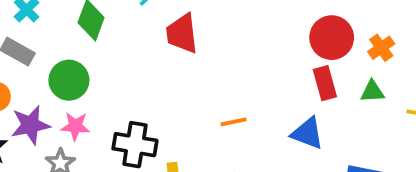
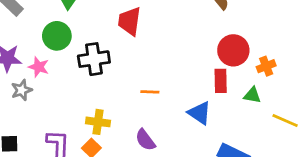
green circle: (69, 80) -> (57, 36), moved
black cross: (135, 145) -> (94, 59), moved, turned -32

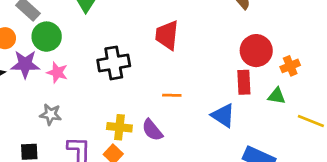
red trapezoid: (129, 21) -> (167, 35), moved
green circle: (57, 36) -> (47, 37), moved
gray star: (22, 90) -> (51, 114), moved, turned 30
purple semicircle: (145, 140) -> (152, 130), moved

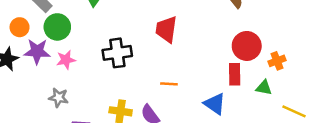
pink star: (57, 72) -> (66, 60), turned -30

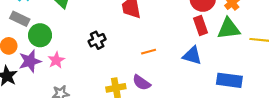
black cross: (117, 53) -> (97, 40), size x0.7
green triangle: (264, 88) -> (229, 29), size x1.6

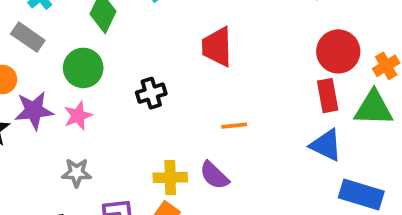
green circle: (40, 35) -> (83, 68), moved
blue triangle: (192, 56) -> (326, 145), moved

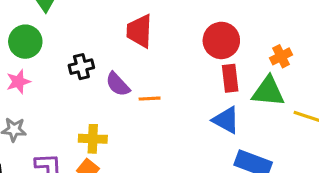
red circle: (338, 51) -> (221, 40), moved
purple semicircle: (214, 175) -> (118, 84), moved

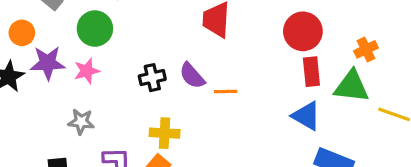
black cross: (81, 67) -> (152, 78), moved

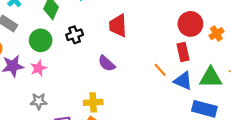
red circle: (303, 31) -> (190, 24), moved
black cross: (152, 78) -> (75, 35), moved
green triangle: (352, 86) -> (211, 78), moved
orange line: (226, 91) -> (160, 70), moved, turned 56

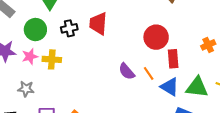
red circle: (190, 24) -> (156, 37), moved
red trapezoid: (118, 26) -> (98, 24), moved
purple semicircle: (107, 63) -> (127, 71), moved
yellow cross: (93, 102) -> (52, 59), moved

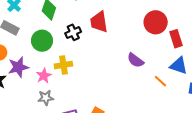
pink star: (30, 56) -> (44, 76), moved
orange line: (149, 73) -> (160, 81), moved

